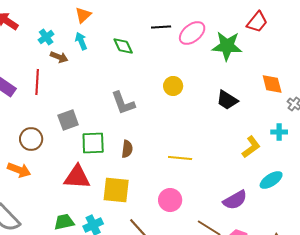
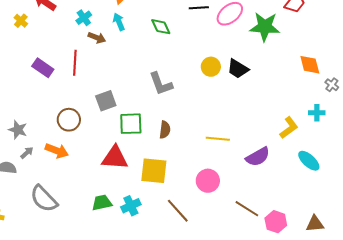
black trapezoid: (227, 100) -> (238, 69), moved
cyan ellipse: (271, 180) -> (309, 161), turned 75
purple semicircle: (235, 200) -> (258, 157), moved

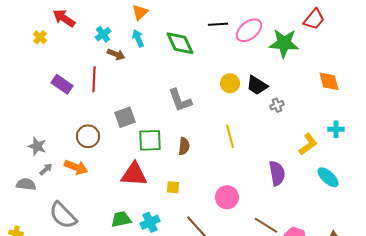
green diamond: (161, 27) -> (180, 43), size x1.4
gray cross: (332, 85) -> (277, 105), moved, turned 32
yellow line: (218, 139) -> (230, 136), moved, turned 70
purple semicircle: (258, 157) -> (277, 173), turned -70
yellow square: (154, 171) -> (173, 187), size x0.5

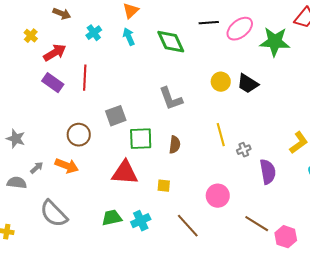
red arrow: (64, 18) -> (55, 53), moved, turned 115
brown arrow: (116, 54) -> (62, 14), moved
gray cross: (277, 105) -> (244, 150), moved
gray star: (37, 146) -> (16, 139), moved

